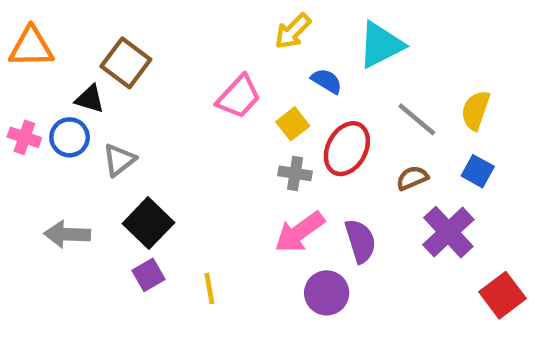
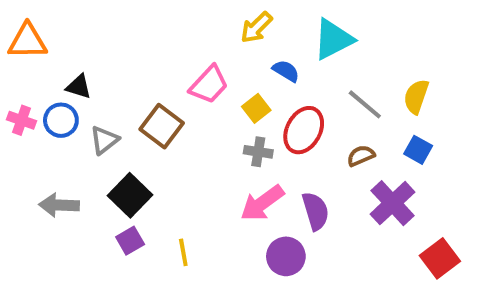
brown square: (126, 63) -> (162, 126), moved

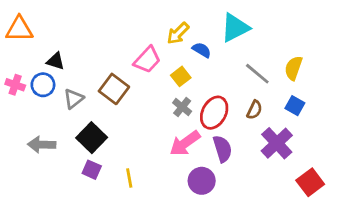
yellow arrow: (256, 27) -> (178, 33), moved
red ellipse: (304, 130) -> (214, 113), moved
gray cross: (258, 152) -> (182, 107), turned 30
brown semicircle: (361, 156) -> (254, 110), turned 138
purple square: (130, 241) -> (92, 170), turned -36

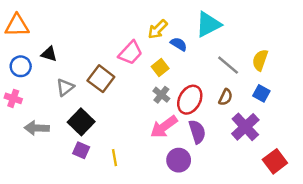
pink cross: (15, 85) -> (13, 98), moved
blue circle: (43, 85) -> (21, 66), moved

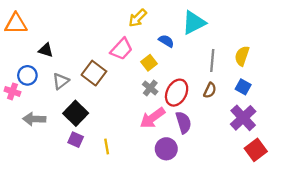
yellow arrow: (158, 29) -> (138, 18), moved
gray line: (228, 65) -> (212, 60), turned 55
blue circle: (21, 66) -> (27, 75), moved
purple cross: (245, 127) -> (243, 118), moved

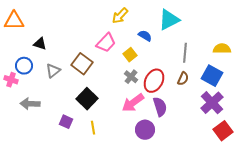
yellow semicircle: (242, 56) -> (222, 49), moved, turned 72
blue square: (243, 87) -> (212, 76), size x1.5
black square: (76, 113) -> (87, 99), moved

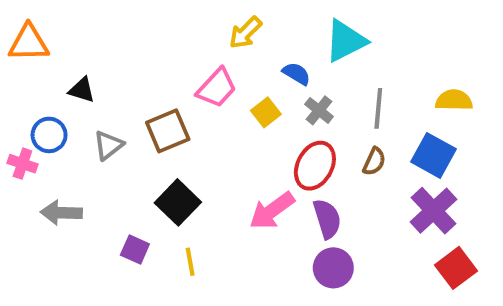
brown square: (82, 64) -> (168, 131), turned 30
gray cross: (131, 77) -> (319, 110), moved
purple circle: (145, 130) -> (333, 268), moved

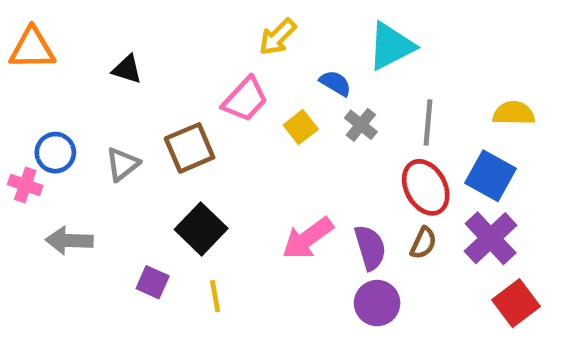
black triangle: (82, 90) -> (127, 69), moved
brown semicircle: (374, 162) -> (423, 243), moved
red ellipse: (315, 166) -> (426, 187), moved, turned -57

